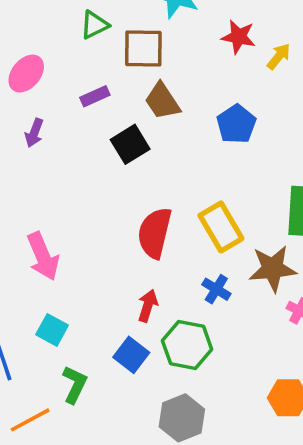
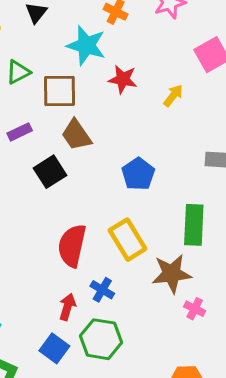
red star: (238, 37) -> (123, 79), moved
blue pentagon: (236, 124) -> (138, 174), moved
blue cross: (216, 289) -> (102, 290), moved

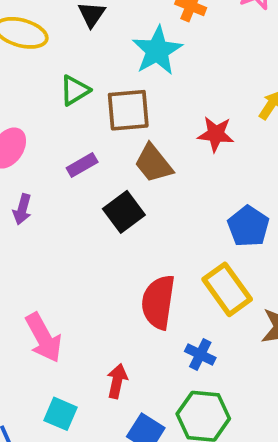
cyan star: (86, 45) -> (157, 51), turned 30
red star: (123, 79) -> (216, 134), moved
blue pentagon: (138, 174) -> (248, 226), moved
red arrow: (67, 307) -> (117, 381), moved

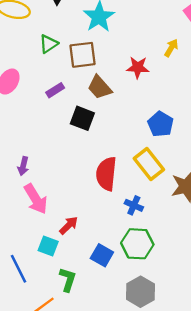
purple arrow: (22, 209) -> (23, 166), moved
black square: (124, 212) -> (82, 118), turned -30
red arrow: (117, 381) -> (69, 225), moved, turned 36

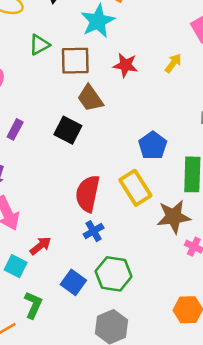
red star: (138, 67) -> (125, 65), moved
purple rectangle: (55, 90) -> (15, 129), moved, turned -36
blue cross: (134, 205) -> (94, 231), moved, turned 30

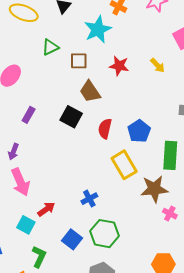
brown square: (75, 61) -> (79, 61), size x0.7
yellow arrow: (173, 63) -> (158, 65), turned 98
red semicircle: (88, 194) -> (105, 129), moved, size x0.7

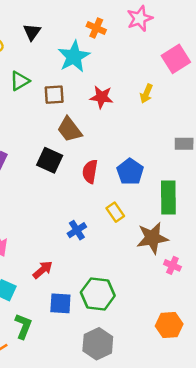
yellow arrow: (158, 65) -> (146, 94), turned 70
yellow rectangle: (124, 165) -> (115, 212), size x0.6
blue cross: (89, 199) -> (77, 230), moved
red arrow: (46, 209) -> (43, 270), moved
blue square: (72, 239) -> (60, 303), turned -30

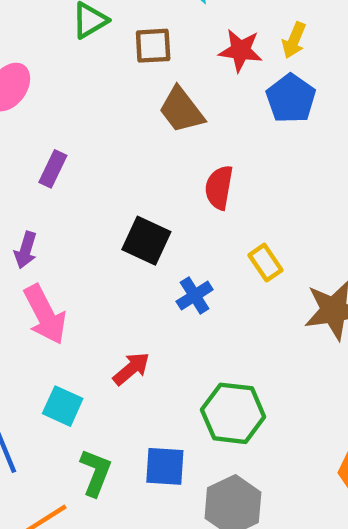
yellow arrow: (146, 94) -> (294, 40), moved
black square: (50, 160) -> (146, 241), moved
blue pentagon: (130, 172) -> (291, 99), moved
blue square: (60, 303) -> (165, 466), moved

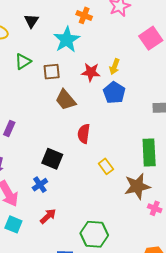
blue cross: (195, 296) -> (40, 185), moved
cyan square: (63, 406) -> (13, 224), moved

